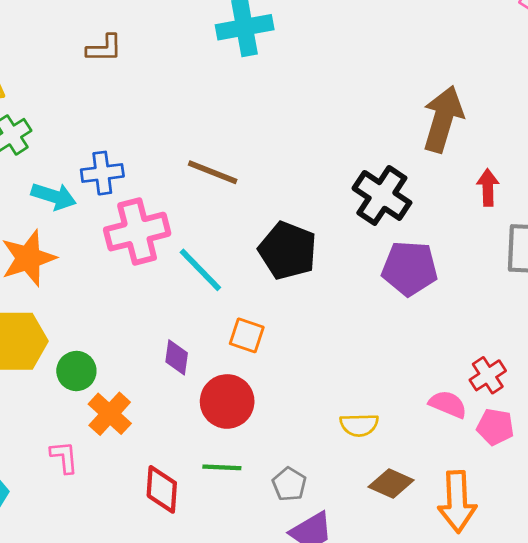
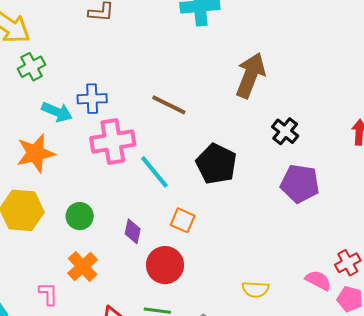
brown arrow: (443, 119) -> (250, 75), moved
black cross: (382, 195) -> (285, 131), size x0.7
green circle: (76, 371) -> (80, 216), moved

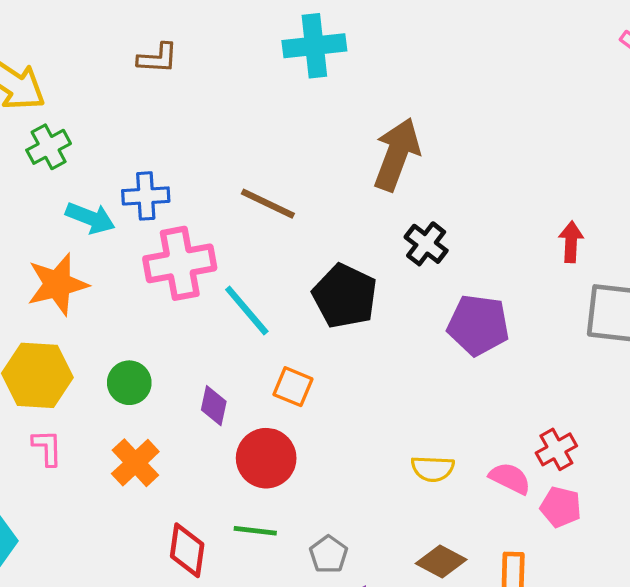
black cross: (285, 131) -> (426, 244), moved
yellow semicircle: (255, 289) -> (433, 469), moved
pink L-shape: (48, 294) -> (47, 448), moved

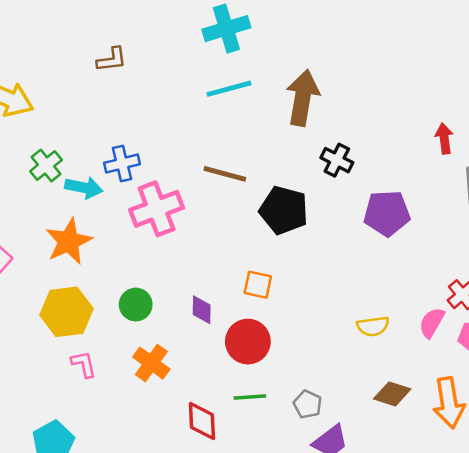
green cross: (49, 147) -> (46, 166), moved
brown line: (268, 204) -> (225, 174), moved
cyan line: (247, 311) -> (229, 89), moved, turned -54
pink semicircle: (510, 478) -> (432, 323), turned -76

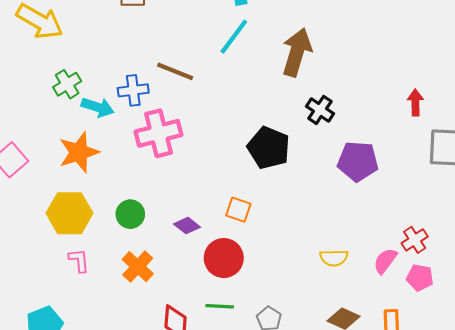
cyan line: (229, 89) -> (234, 37), turned -45
brown line: (225, 174) -> (175, 71), moved
purple diamond: (202, 310) -> (187, 226), turned -60

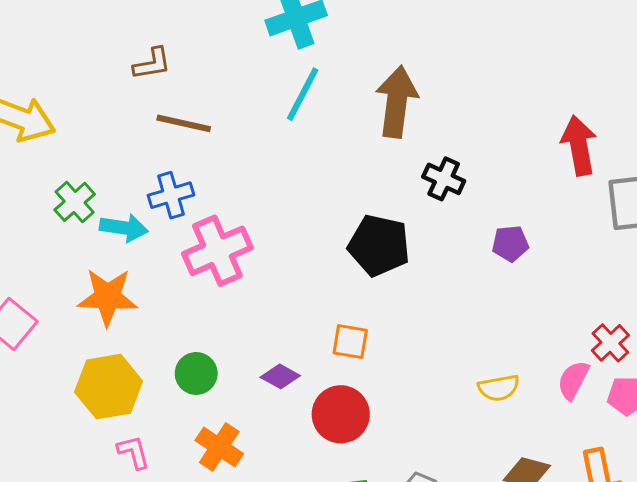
brown line: (175, 71) -> (184, 123), moved
red arrow: (415, 102) -> (579, 145), size x1.5
orange star: (79, 152) -> (108, 297), turned 30
purple pentagon: (358, 161) -> (510, 244), size x0.6

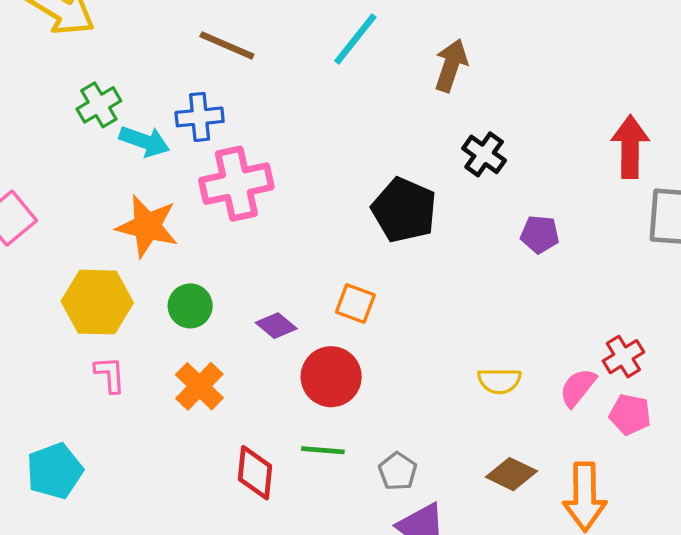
brown arrow: (397, 102) -> (451, 65), size x0.7
orange star: (108, 297) -> (147, 226), moved

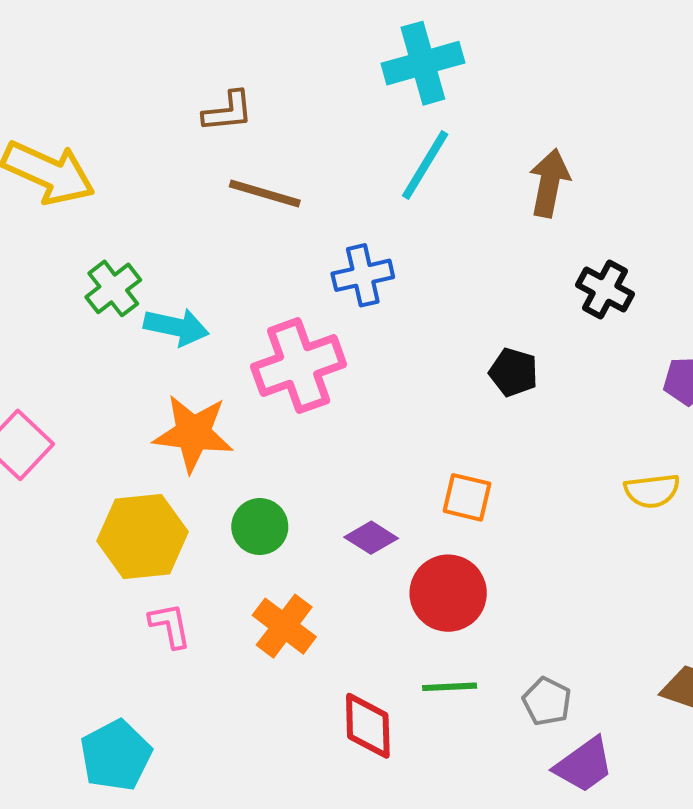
blue cross: (200, 117) -> (363, 275), moved
black pentagon: (404, 210) -> (513, 372), size x0.6
yellow semicircle: (499, 381) -> (652, 491), moved

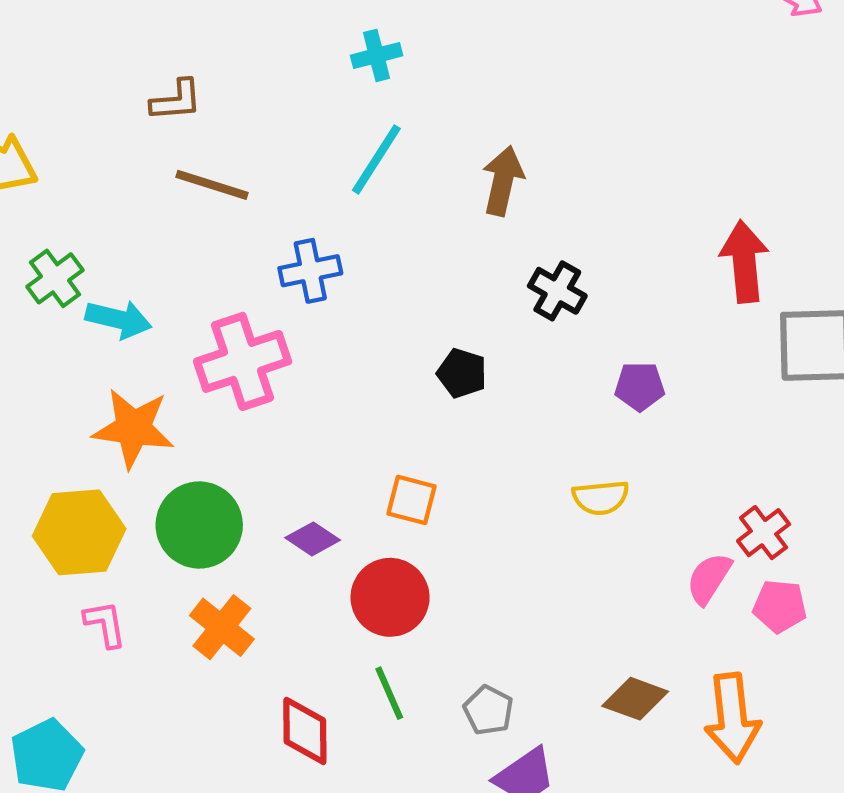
cyan cross: (423, 63) -> (377, 55), size x0.6
green circle: (260, 527) -> (199, 525), size x1.5
green line: (450, 687) -> (389, 693), turned 68

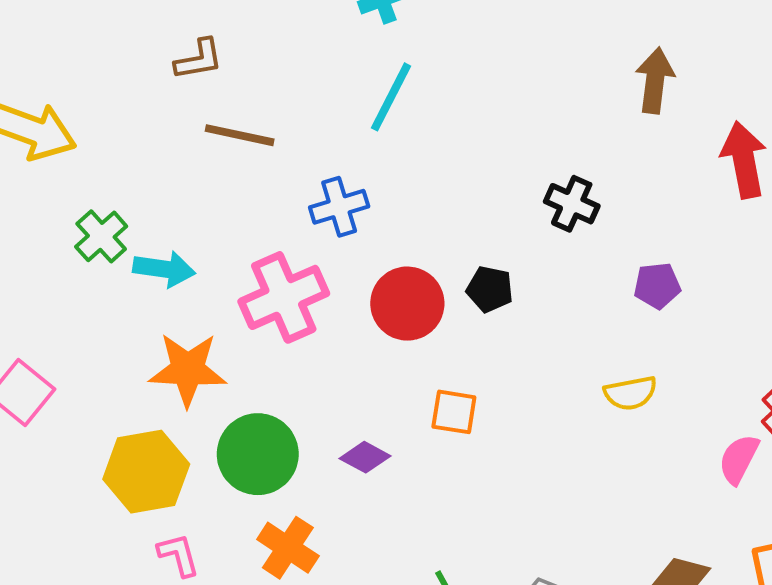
brown arrow: (503, 181) -> (655, 81), moved
red circle: (390, 597) -> (407, 304), moved

